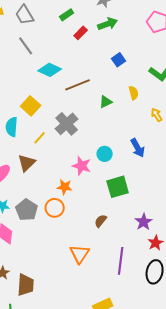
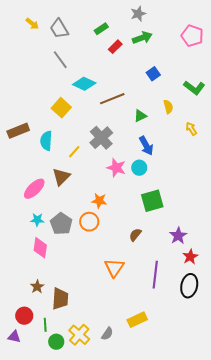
yellow square: (31, 106) -> (61, 108), moved
blue arrow: (138, 148) -> (146, 146), moved
pink star: (82, 166) -> (116, 168), moved

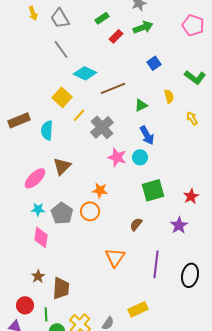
yellow arrow: (32, 24) -> (33, 13), turned 32
yellow line: (74, 152) -> (79, 115), moved
red star: (190, 257) -> (191, 196), moved

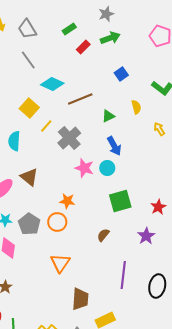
brown triangle: (62, 166) -> (29, 177), turned -36
orange triangle: (115, 257) -> (60, 263), moved
brown trapezoid: (61, 288) -> (80, 299), moved

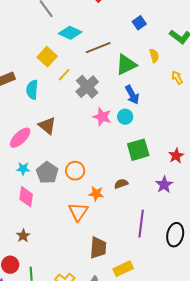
green triangle: (108, 116) -> (126, 65), size x1.6
orange star: (67, 201) -> (96, 194), moved
brown semicircle: (103, 235) -> (121, 184), turned 32

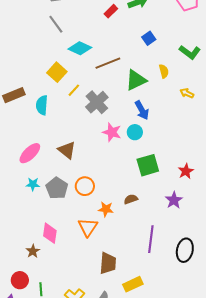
yellow arrow: (177, 78) -> (187, 93), turned -32
brown triangle: (47, 126) -> (67, 150), moved
pink diamond: (26, 197) -> (50, 233), moved

